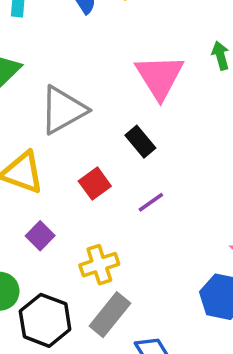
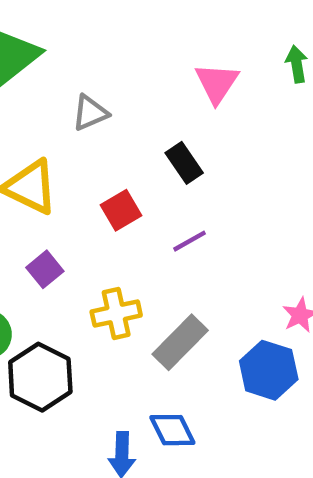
pink triangle: (160, 77) -> (217, 83), size x0.7
gray triangle: (63, 110) -> (90, 113), size x0.6
gray rectangle: (110, 315) -> (180, 342), moved

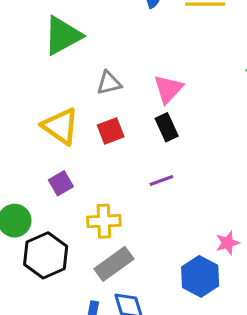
pink triangle: (217, 83) -> (168, 89), moved
red square: (121, 210) -> (111, 131), moved
gray rectangle: (180, 342) -> (114, 264), moved

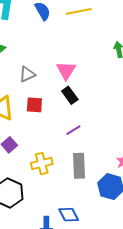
red square: (111, 131) -> (34, 105), turned 36
gray rectangle: (114, 264) -> (79, 166), moved, turned -45

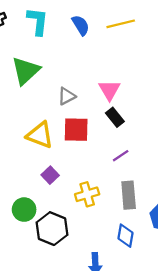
red square: (34, 105) -> (76, 130), size x1.4
blue diamond: (69, 215) -> (125, 236), moved, turned 40

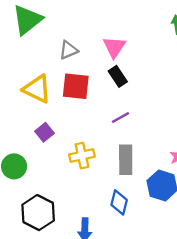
black hexagon: (52, 229) -> (38, 213), moved

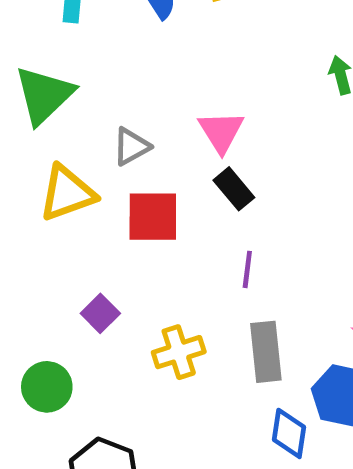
yellow triangle: (37, 89) -> (67, 193), moved, turned -40
purple line: (121, 118) -> (247, 269), turned -48
blue diamond: (119, 202) -> (289, 433), moved

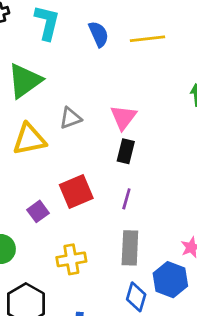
black rectangle: (234, 189) -> (126, 151), turned 45
red square: (153, 217) -> (76, 191), moved, turned -32
yellow cross: (179, 352) -> (71, 259), moved

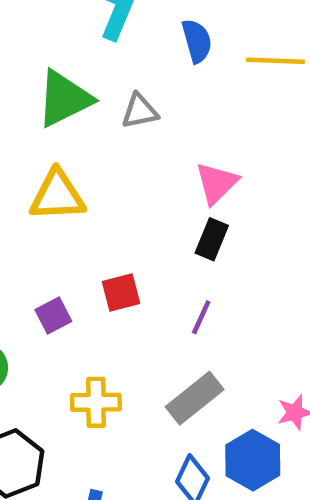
gray triangle: (70, 118) -> (140, 111), moved
red square: (76, 191) -> (121, 293), size x0.7
gray rectangle: (130, 248) -> (195, 398), turned 40

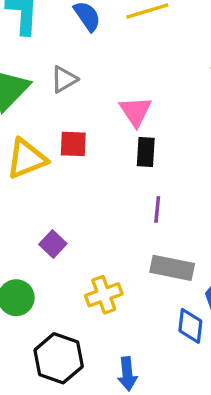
red square: (121, 293) -> (73, 144), moved, turned 36
gray rectangle: (195, 398) -> (172, 268), turned 69

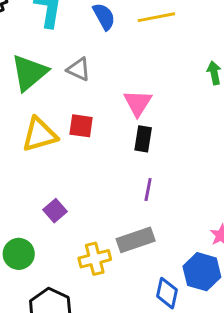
gray triangle: (64, 79) -> (79, 69), turned 50
gray rectangle: (172, 268) -> (136, 240), moved, turned -36

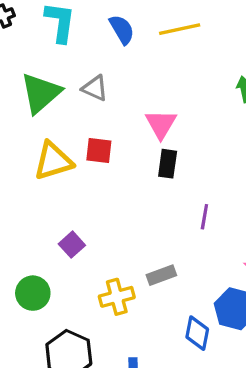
purple line: (148, 190) -> (204, 217), moved
gray rectangle: (136, 240) -> (161, 275), size x0.7

